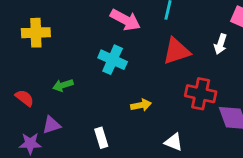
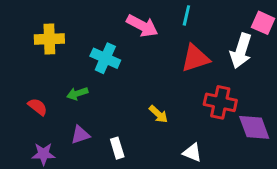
white arrow: (221, 44) -> (241, 51), size x1.6
cyan cross: (113, 60) -> (105, 58), moved
yellow arrow: (141, 105) -> (158, 114), turned 54
purple triangle: (51, 125) -> (80, 135), moved

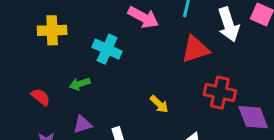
white arrow: (241, 51) -> (229, 25), moved, turned -36

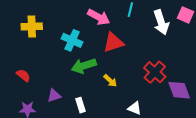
red triangle: (195, 49) -> (113, 42), moved
green arrow: (80, 84) -> (84, 66), moved, size x1.6
red cross: (220, 93) -> (155, 72), turned 30

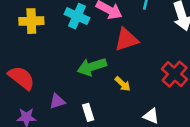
cyan cross: (72, 40) -> (77, 16), moved
red semicircle: (23, 75) -> (21, 78), size x1.6

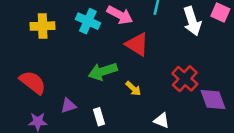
red triangle: (126, 40) -> (137, 44), turned 50

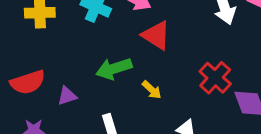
red semicircle: (33, 82) -> (28, 82), turned 124
purple triangle: (68, 106) -> (67, 96), moved

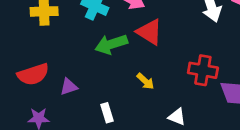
green arrow: (114, 69) -> (111, 44), moved
red cross: (215, 78) -> (203, 70), turned -32

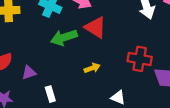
yellow arrow: (145, 81) -> (92, 68), turned -63
white rectangle: (107, 113) -> (50, 94), moved

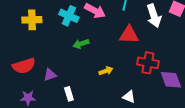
red triangle: (96, 27) -> (129, 35), moved, turned -30
green arrow: (64, 37) -> (81, 44), size x0.7

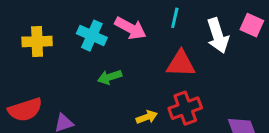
red cross: (148, 63) -> (185, 108), moved, turned -30

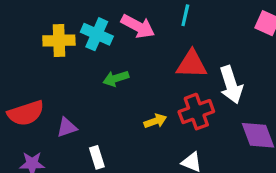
white arrow: (218, 36) -> (231, 85), moved
yellow cross: (37, 41) -> (59, 41), moved

